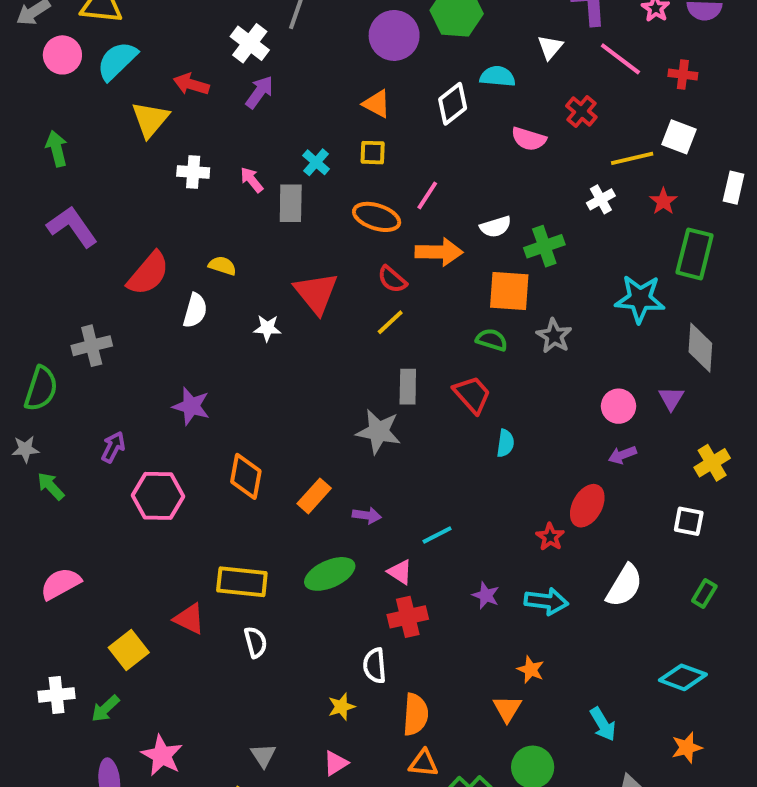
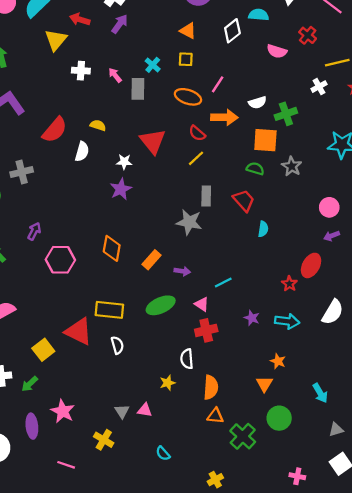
purple star: (191, 406) -> (121, 189), moved, turned 30
red triangle: (189, 619) -> (79, 332), size x1.5
pink triangle: (336, 763) -> (145, 410), moved, turned 42

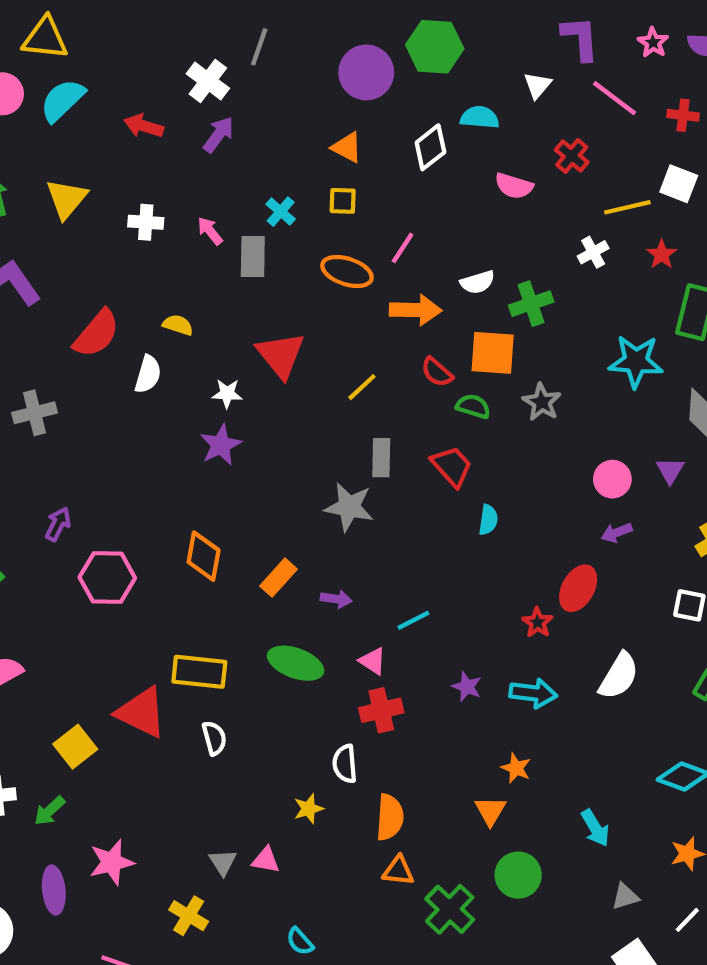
yellow triangle: (56, 40) -> (67, 199), moved
red semicircle: (197, 133) -> (437, 372), moved
green ellipse: (161, 305) -> (296, 663), turned 44
pink star: (63, 411) -> (112, 862), turned 30

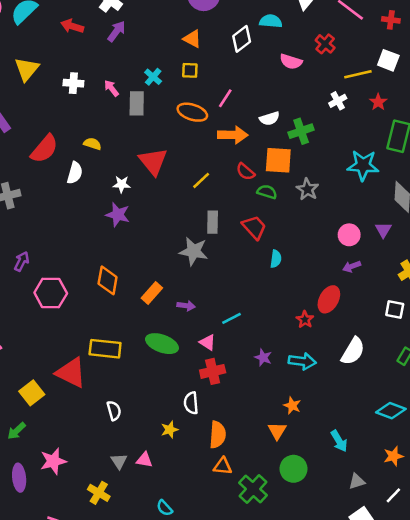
purple star: (221, 445) -> (118, 215), turned -30
white semicircle: (214, 738) -> (114, 411), moved

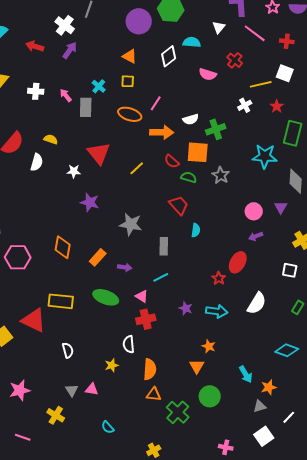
purple star: (118, 215) -> (90, 202), moved
gray rectangle: (213, 222) -> (164, 246), moved
orange star: (393, 456) -> (269, 387), moved

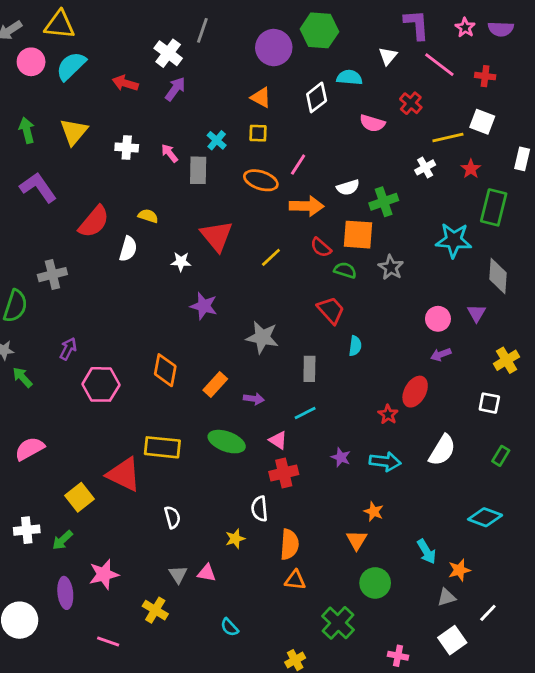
green cross: (178, 412) -> (338, 623), moved

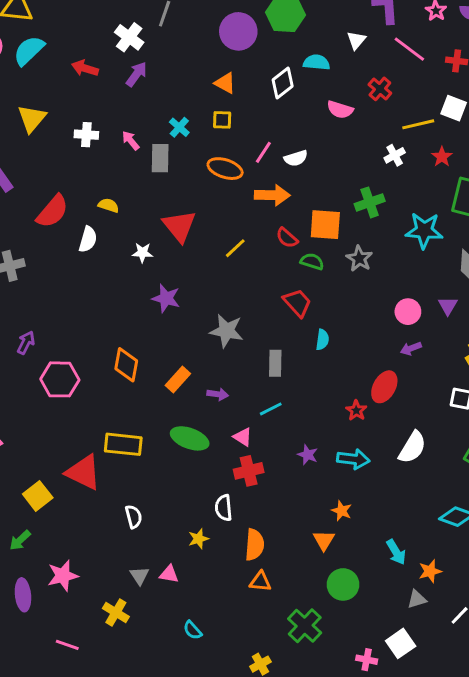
white semicircle: (348, 187) -> (296, 158), moved
green cross: (384, 202) -> (370, 202), moved
white square: (452, 640) -> (401, 643), moved

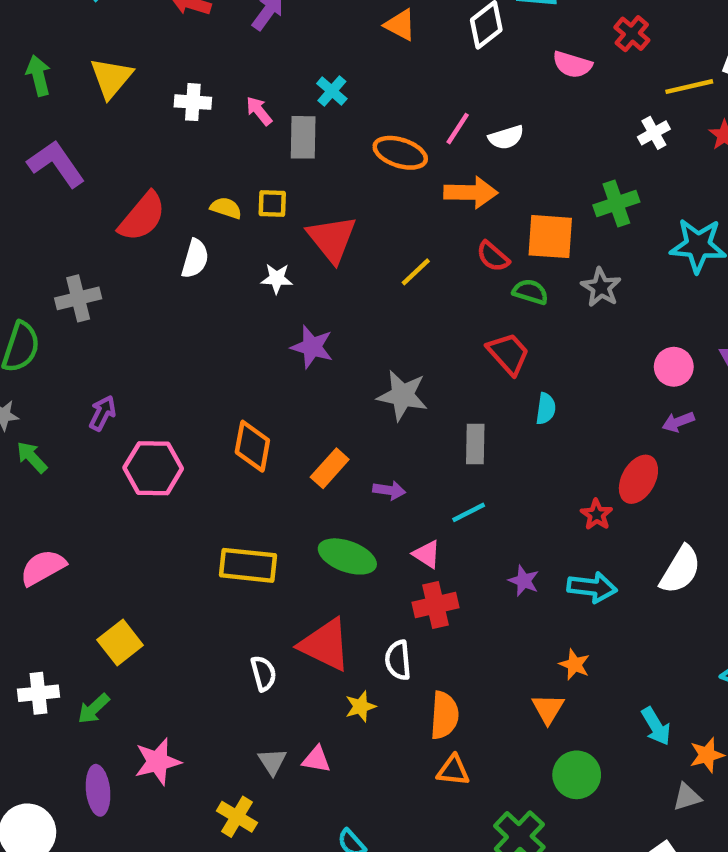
yellow square: (222, 120) -> (272, 204), moved
red triangle: (83, 472) -> (325, 645), moved

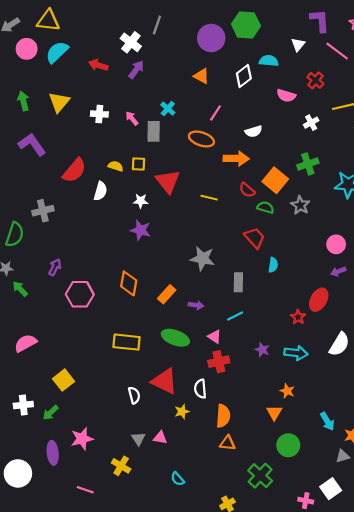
pink line: (458, 129) -> (216, 113), moved
white cross: (654, 133) -> (311, 123), moved
orange square: (550, 237) -> (275, 180), turned 35
yellow line: (416, 272) -> (209, 198), turned 56
purple star: (312, 347) -> (141, 230), moved

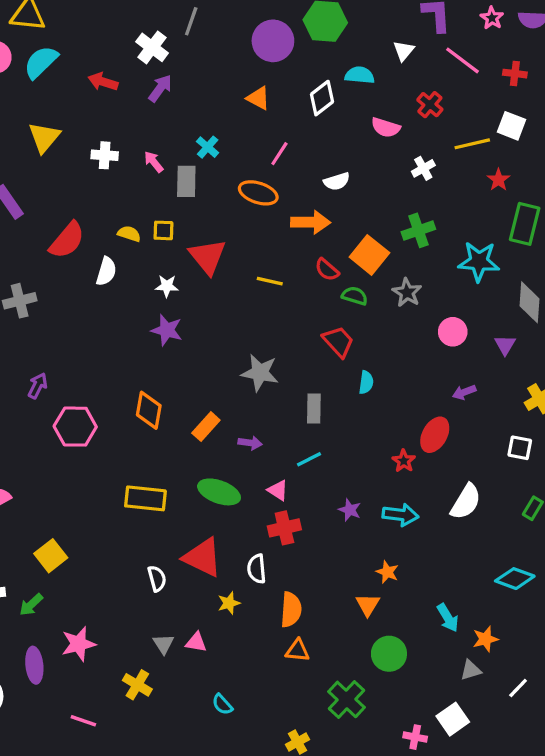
pink circle: (336, 244) -> (453, 332), moved

